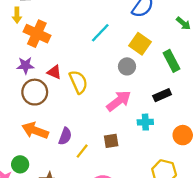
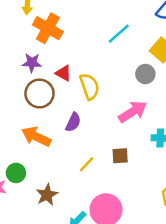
purple semicircle: (65, 136) -> (73, 122), moved

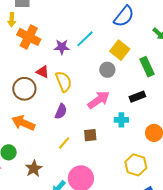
purple star: (32, 63) -> (62, 47), moved
purple semicircle: (73, 122) -> (61, 111), moved

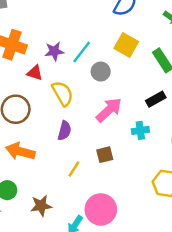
cyan line: (85, 39) -> (82, 52), moved
gray circle: (107, 70) -> (101, 72), moved
red triangle: (43, 72) -> (35, 73), moved
brown star: (34, 169) -> (41, 206), turned 30

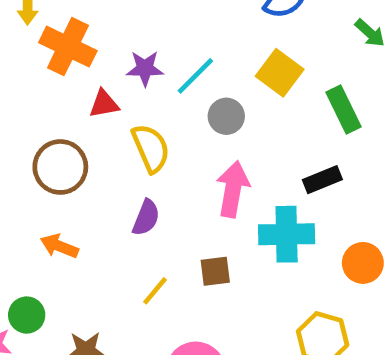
red triangle: (35, 73) -> (104, 104), turned -35
pink arrow: (109, 110) -> (233, 189), turned -44
cyan cross: (140, 130) -> (287, 234), size x1.6
orange arrow: (20, 151) -> (59, 246), size x0.7

